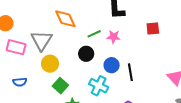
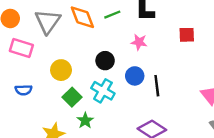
green line: (94, 34) -> (112, 15), moved
gray triangle: (41, 40) -> (48, 21), moved
cyan cross: (99, 86) -> (103, 91), moved

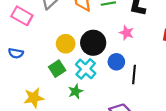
black circle: (105, 61) -> (93, 43), size x1.5
yellow circle: (61, 70) -> (66, 44), moved
green star: (85, 121) -> (75, 91), moved

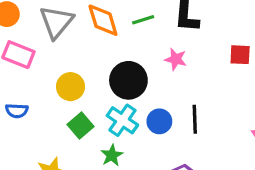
yellow circle: (66, 44) -> (70, 87), moved
blue circle: (116, 62) -> (159, 121), moved

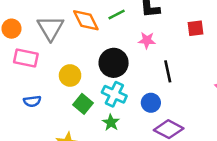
black line: (195, 119) -> (168, 71), moved
blue circle: (159, 121) -> (151, 103), moved

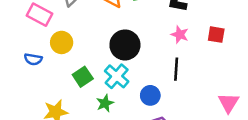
pink star: (147, 40) -> (180, 35), moved
yellow circle: (70, 75) -> (62, 42), moved

